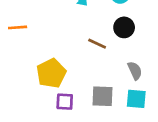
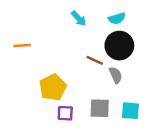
black circle: (124, 27) -> (119, 46), size x1.5
gray semicircle: (135, 71) -> (116, 75), moved

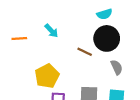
cyan arrow: (79, 18) -> (51, 31), moved
gray semicircle: (116, 75) -> (117, 67), moved

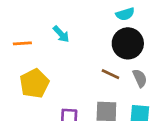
brown line: (85, 52) -> (110, 74), moved
yellow pentagon: (47, 76) -> (34, 83), moved

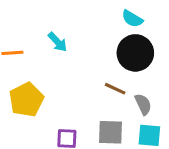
cyan semicircle: (125, 14) -> (132, 19), turned 48
gray semicircle: (140, 78) -> (143, 104), moved

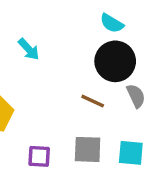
gray semicircle: (143, 104) -> (136, 96), moved

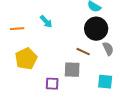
gray square: (88, 149) -> (72, 70), moved

